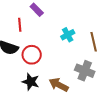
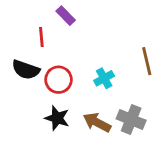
cyan cross: (68, 35) -> (104, 78), moved
gray cross: (85, 71) -> (131, 120), moved

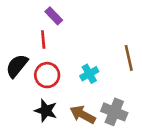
red line: (41, 37) -> (43, 40), moved
black semicircle: (26, 70) -> (17, 66), turned 110

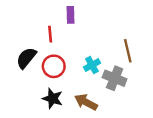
purple rectangle: (54, 16) -> (70, 15), moved, turned 42
gray cross: (114, 112) -> (115, 78), moved

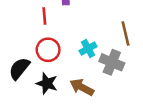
black semicircle: (26, 58) -> (19, 68), moved

